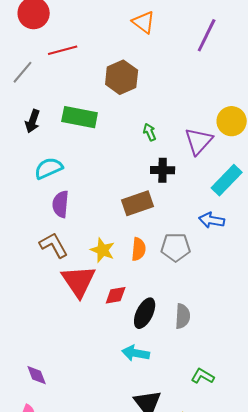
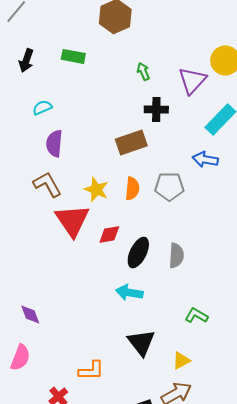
green rectangle: (80, 117) -> (73, 56), size x0.7
cyan semicircle: (49, 168) -> (42, 107), size x0.7

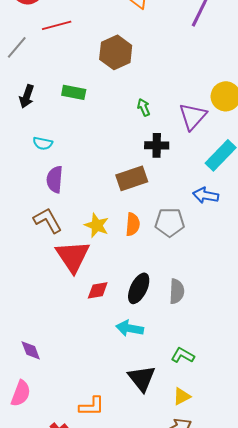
cyan semicircle: (42, 107) -> (43, 143), turned -144
red diamond: (109, 234) -> (98, 290), moved
green L-shape: (196, 315) -> (183, 355), moved

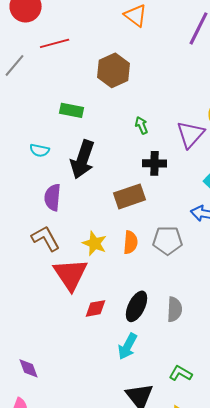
black arrow: (27, 96) -> (83, 159), moved, size x1.6
cyan semicircle: (43, 143) -> (40, 150), moved
cyan arrow: (130, 328) -> (128, 346), turned -72

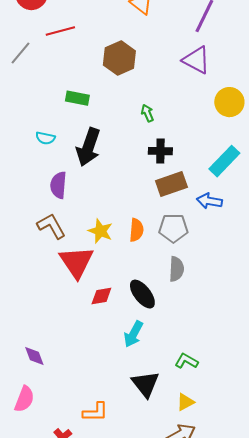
purple triangle: (191, 134) -> (196, 60), moved, turned -44
brown rectangle: (130, 196) -> (171, 184), moved
black ellipse: (137, 306) -> (142, 294), turned -64
gray semicircle: (175, 309) -> (176, 269), moved

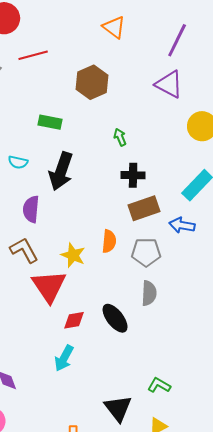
orange semicircle: (136, 230) -> (109, 241), moved
cyan arrow: (133, 334) -> (64, 358), moved

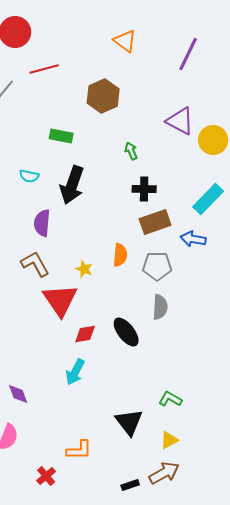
purple triangle: (169, 84) -> (180, 121), moved
yellow star: (73, 255) -> (84, 269), size x0.7

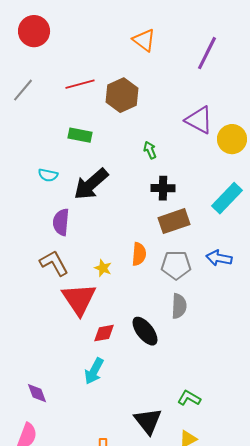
red line: (44, 69) -> (80, 84), moved
black arrow: (72, 185) -> (91, 184), turned 30
blue arrow: (193, 239) -> (219, 258), moved

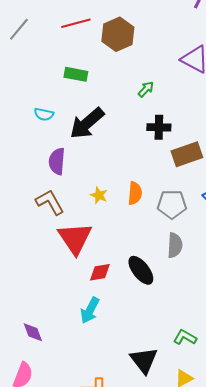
green arrow: (150, 150) -> (146, 89), turned 66
brown rectangle: (174, 221) -> (187, 154), moved
yellow star: (103, 268) -> (99, 195), moved

